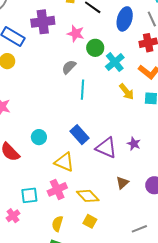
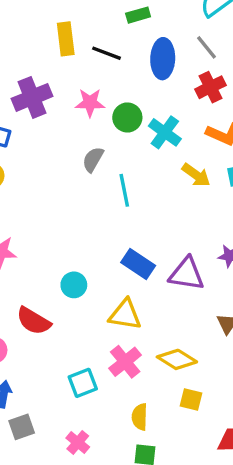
pink cross: (13, 216) -> (78, 442), moved

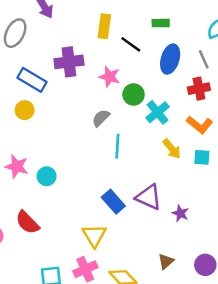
purple triangle: (187, 274) -> (149, 197), moved
cyan circle: (74, 285) -> (47, 176), moved
yellow triangle: (125, 315) -> (94, 235), turned 35

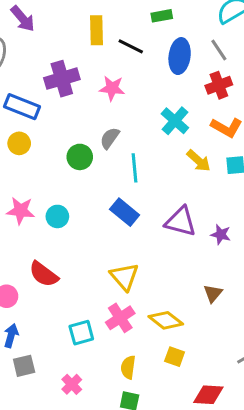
green circle: (134, 94) -> (80, 157), moved
blue rectangle: (113, 202) -> (125, 212), moved

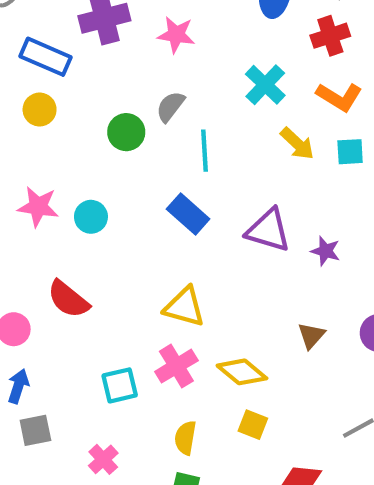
yellow triangle: (124, 277) -> (184, 307), turned -36

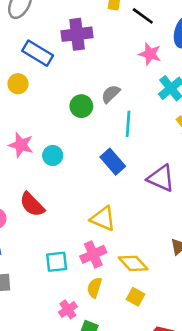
pink star: (176, 35) -> (150, 54), moved
yellow circle: (40, 110) -> (18, 84), moved
yellow semicircle: (185, 438) -> (94, 288), moved
pink cross: (103, 459) -> (68, 309), moved

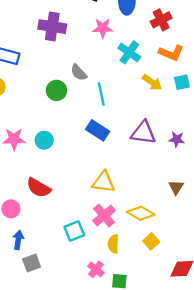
purple cross: (77, 34) -> (52, 27), moved, turned 32
gray semicircle: (111, 94) -> (79, 72), turned -72
yellow square: (136, 297) -> (151, 241), turned 35

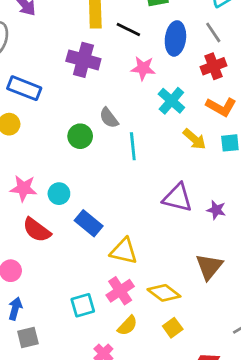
blue rectangle: (98, 130) -> (89, 223), moved
brown triangle: (176, 187) -> (209, 267), size x1.5
red semicircle: (39, 188) -> (37, 230), moved
yellow semicircle: (113, 244) -> (127, 326), turned -144

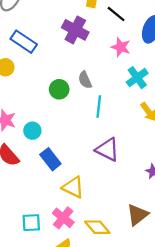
purple triangle: (178, 198) -> (107, 150), moved
pink cross: (120, 291) -> (63, 218), turned -30

